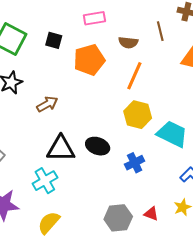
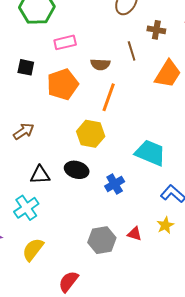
yellow hexagon: (138, 115) -> (91, 134), moved
black triangle: (61, 149) -> (40, 175), size x0.7

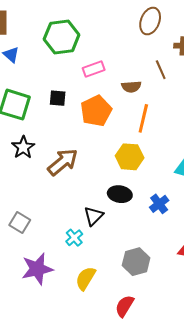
brown arrow: (24, 131) -> (63, 162), size x1.5
black triangle: (40, 175) -> (94, 216), moved, turned -35
cyan cross: (26, 208) -> (74, 238), size x0.7
gray hexagon: (102, 240) -> (136, 262), moved

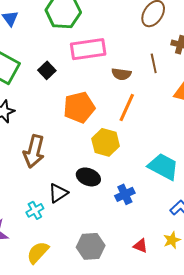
pink rectangle: (94, 69) -> (88, 49), size x1.6
black square: (58, 98) -> (47, 70), turned 30
orange pentagon: (96, 111) -> (79, 107), moved
brown arrow: (63, 162) -> (34, 151), moved, turned 132

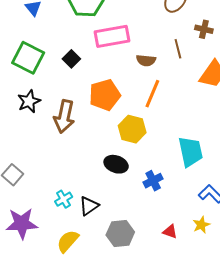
brown arrow: (34, 151) -> (64, 116), moved
cyan trapezoid: (163, 167) -> (191, 152), turned 52
black triangle: (58, 193) -> (89, 206), moved

